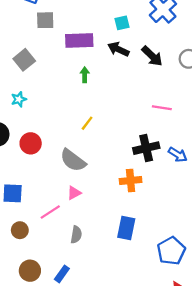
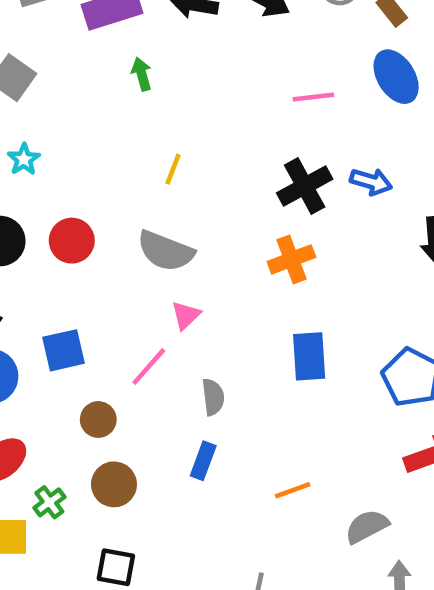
brown circle: (30, 271) -> (114, 484), moved
blue rectangle: (62, 274) -> (203, 461), moved

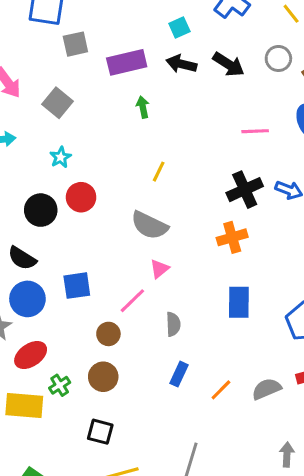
red circle: (72, 241) -> (81, 197), moved
brown circle: (98, 420) -> (108, 334), moved
blue rectangle: (203, 461) -> (179, 374), moved
orange line: (293, 490) -> (221, 390), turned -30
gray semicircle: (367, 526) -> (266, 389), moved

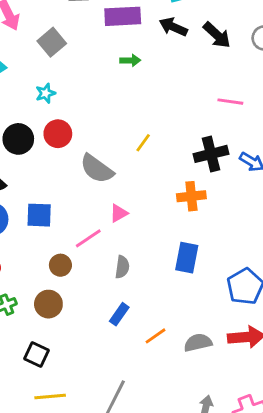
green arrow: (143, 107) -> (130, 60), turned 90
yellow line: (159, 172) -> (143, 143), moved
gray semicircle: (149, 225) -> (97, 169), moved

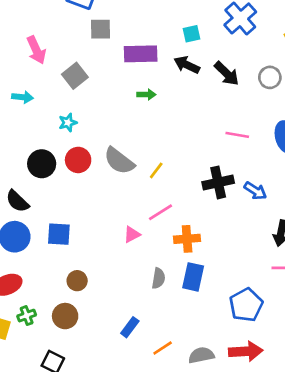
gray semicircle: (97, 169) -> (119, 161), moved
orange cross: (191, 196) -> (187, 239), moved
pink line: (88, 238) -> (160, 212), moved
gray semicircle: (122, 267) -> (158, 278), moved

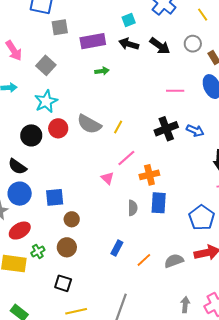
cyan star: (68, 123) -> (46, 101), size x1.6
blue square: (59, 234) -> (55, 197), moved
pink triangle: (132, 235) -> (107, 178), turned -40

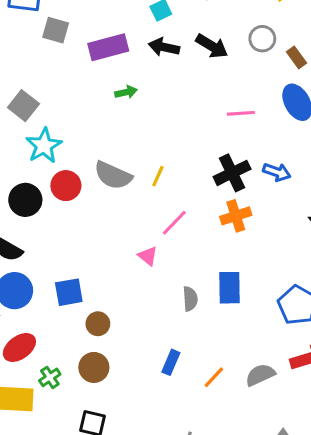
gray square: (60, 27) -> (56, 30), turned 30
gray square: (46, 65) -> (23, 106), moved
orange cross: (149, 175) -> (236, 216), moved

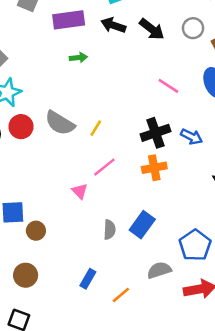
pink line: (241, 113) -> (168, 86), turned 30
blue rectangle: (229, 288) -> (142, 225), turned 30
brown circle: (98, 324) -> (36, 231), moved
gray semicircle: (260, 375) -> (159, 270), moved

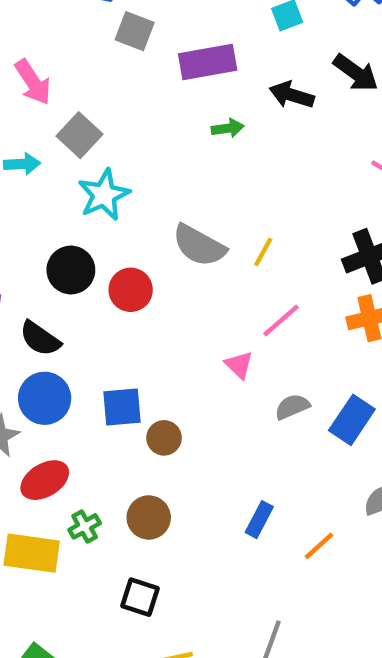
black arrow: (113, 25) -> (292, 95), moved
red circle: (21, 127) -> (131, 290), moved
gray semicircle: (110, 230) -> (292, 407), moved, turned -114

